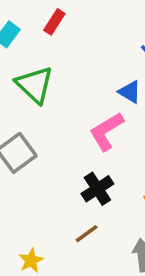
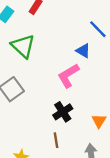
brown line: (87, 234) -> (56, 140), turned -63

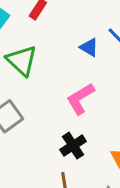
blue triangle: (83, 51) -> (89, 47), moved

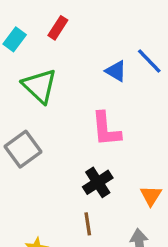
pink L-shape: (80, 99) -> (106, 129), turned -64

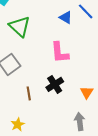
brown line: (88, 224) -> (29, 93), moved

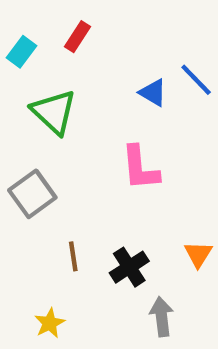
black cross: (55, 84) -> (129, 267), moved
gray arrow: (80, 121) -> (162, 317), moved

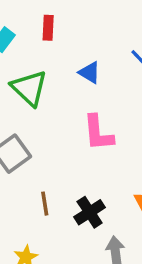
red rectangle: (78, 37) -> (48, 28), turned -30
blue triangle: (153, 93) -> (90, 73), moved

